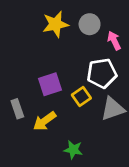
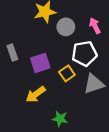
gray circle: (90, 24) -> (66, 27), moved
gray rectangle: (17, 109) -> (12, 52), moved

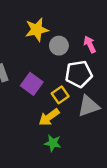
purple square: (40, 63) -> (32, 84), turned -36
yellow arrow: (36, 94) -> (49, 117), moved

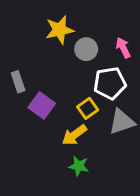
purple square: (32, 84) -> (42, 105), moved

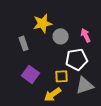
gray rectangle: (18, 82) -> (24, 43), moved
yellow square: (88, 108) -> (62, 76), turned 32

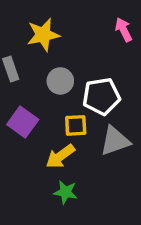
pink arrow: (86, 35) -> (124, 30), moved
gray circle: (61, 36) -> (60, 81), moved

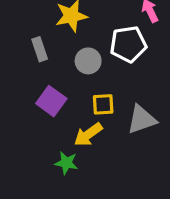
white pentagon: (101, 96) -> (128, 44), moved
green star: (65, 192) -> (66, 163), moved

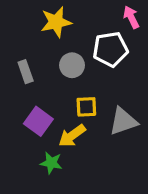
gray rectangle: (40, 49) -> (26, 72), moved
purple square: (51, 101) -> (38, 121), moved

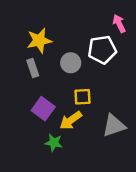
yellow star: (56, 22) -> (39, 41), moved
gray triangle: (123, 121) -> (114, 126), moved

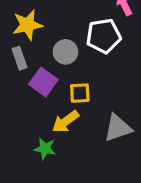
purple square: (43, 109) -> (43, 82), moved

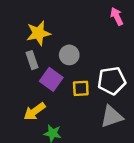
white pentagon: (104, 36) -> (112, 81), moved
yellow arrow: (65, 122) -> (35, 111), moved

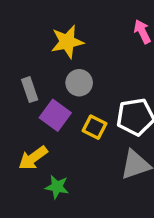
yellow star: (38, 33) -> (67, 42), moved
yellow square: (81, 88) -> (94, 127), turned 30

